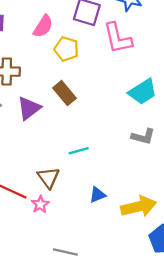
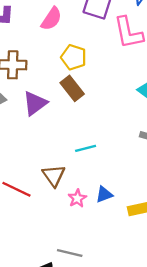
yellow pentagon: (66, 49) -> (74, 57), moved
pink star: (40, 204) -> (77, 198), moved

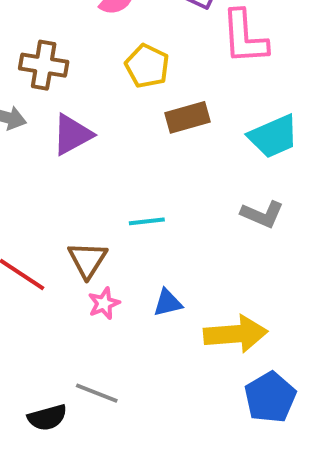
brown rectangle: (72, 88) -> (188, 117), moved, turned -75
pink star: (77, 198) -> (104, 303), moved

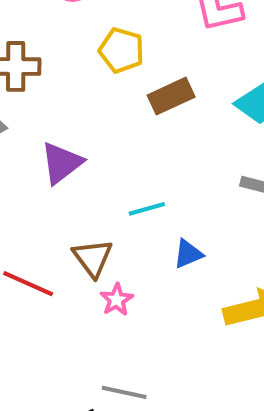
purple triangle: (72, 135) -> (62, 163), moved
blue triangle: (168, 303) -> (188, 254), moved

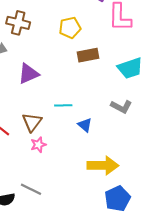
yellow pentagon: (121, 50) -> (70, 28), turned 30
blue triangle: (188, 254) -> (85, 125), moved, turned 49

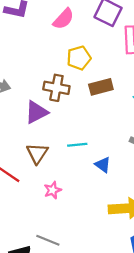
brown cross: (18, 23) -> (56, 88), moved
brown triangle: (32, 122) -> (37, 153), moved

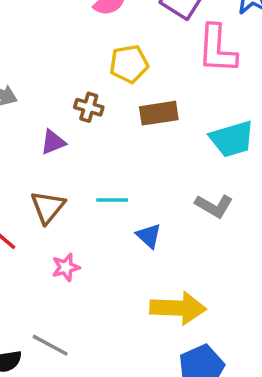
brown cross: (56, 88) -> (89, 107), size x0.7
purple triangle: (36, 112) -> (53, 142), size x0.7

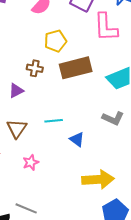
brown rectangle: (159, 113) -> (76, 68), size x1.4

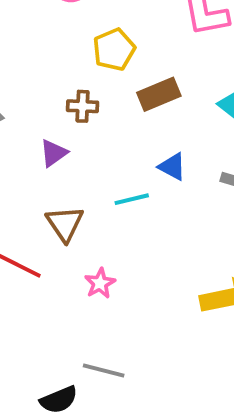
brown rectangle: (76, 68) -> (159, 94), size x0.7
blue triangle: (77, 139) -> (172, 167), moved

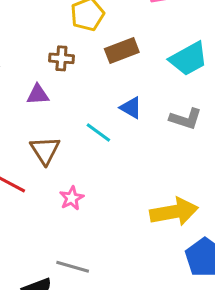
purple triangle: (54, 153) -> (38, 95), turned 30
cyan line: (132, 199) -> (98, 133), turned 48

